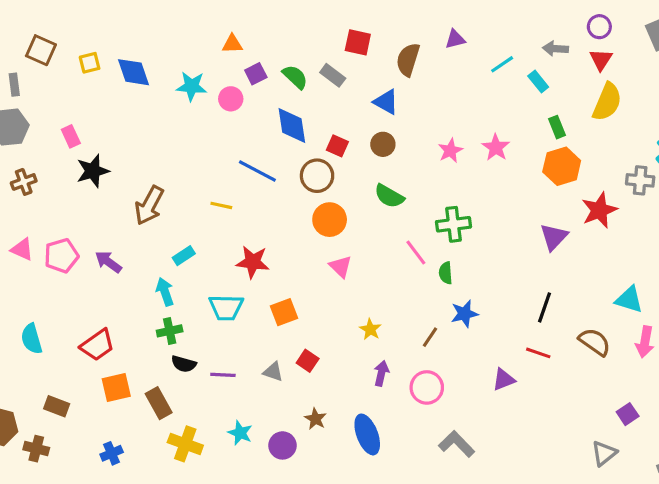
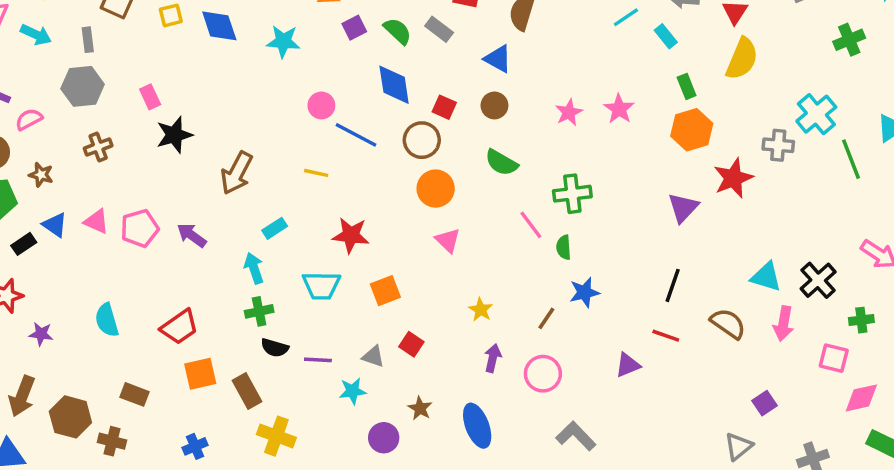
pink circle: (231, 99) -> (321, 105), moved
cyan star: (240, 433) -> (353, 391), moved, turned -30

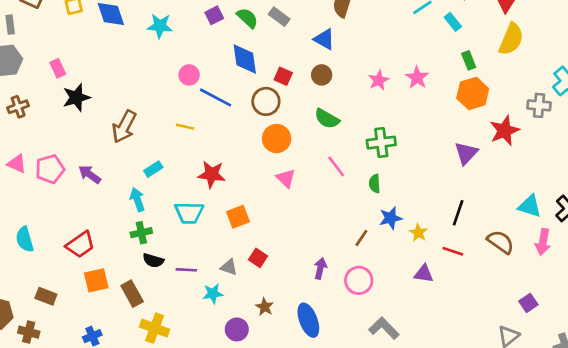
pink line: (531, 225) -> (336, 166), moved
yellow star: (481, 310) -> (418, 233), moved
purple triangle: (628, 365) -> (424, 274), turned 30

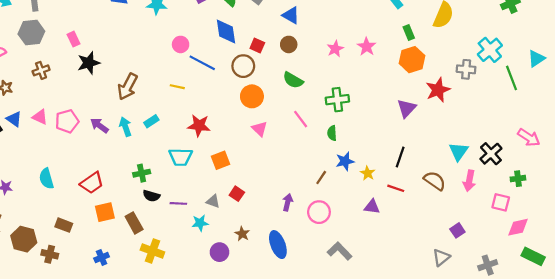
cyan arrow: (137, 200) -> (125, 127), moved
cyan triangle: (530, 206) -> (458, 152), turned 48

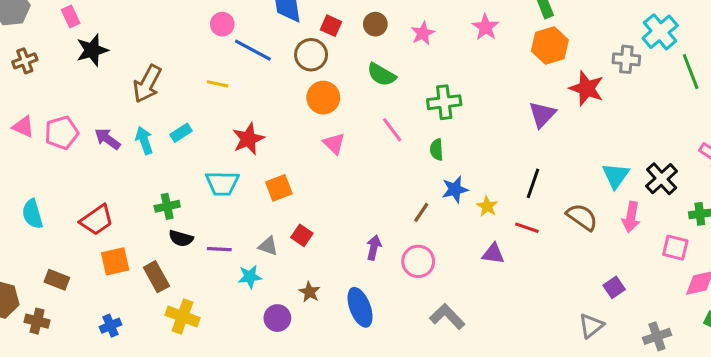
pink star: (335, 49) -> (423, 33), moved
red star: (438, 90) -> (587, 88), turned -30
red star: (199, 126) -> (248, 139), turned -30

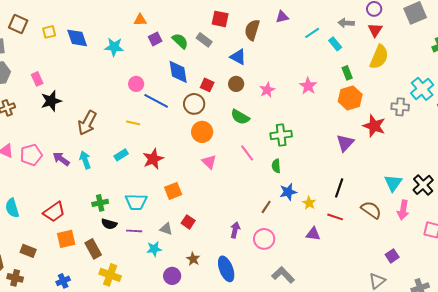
cyan rectangle: (181, 133) -> (121, 155), moved
cyan trapezoid: (222, 183) -> (136, 202), moved

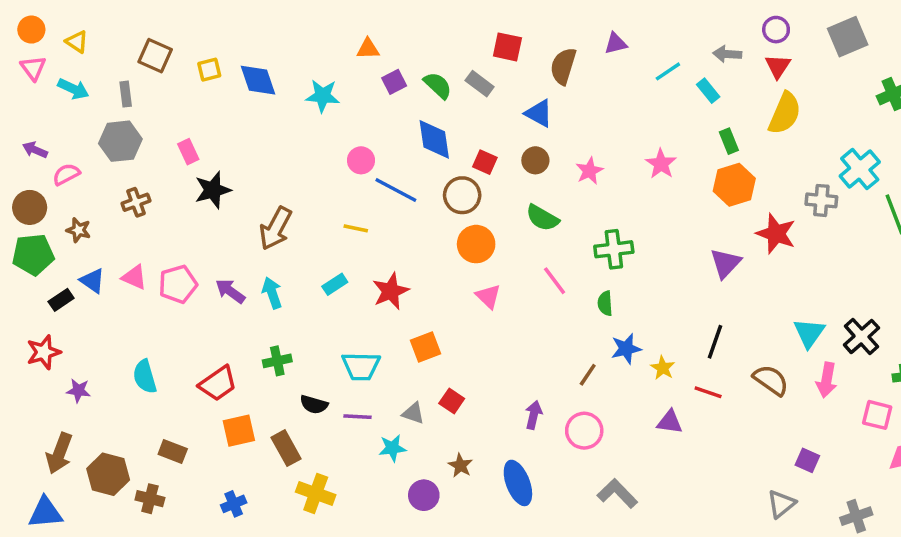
green cross: (100, 203) -> (277, 361), moved
purple square: (392, 256) -> (807, 460), turned -32

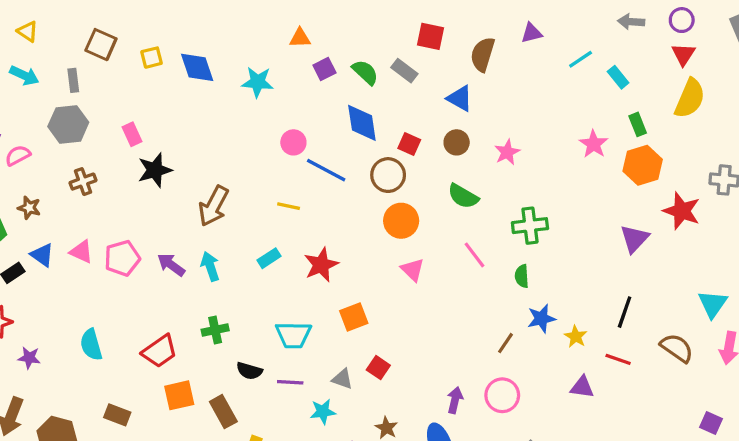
gray arrow: (727, 54) -> (631, 22), moved
pink star: (661, 164) -> (594, 144), moved
purple arrow: (534, 415) -> (455, 400), moved

